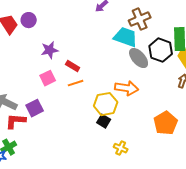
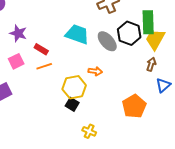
cyan trapezoid: (126, 37) -> (77, 34), moved
purple star: (50, 50) -> (18, 33), turned 30
orange arrow: (127, 88) -> (95, 71), size x0.6

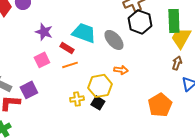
black hexagon: (129, 33) -> (140, 22), moved
cyan trapezoid: (77, 34) -> (84, 33), moved
gray ellipse: (107, 41) -> (114, 40), moved
yellow cross: (89, 131) -> (77, 99), moved, turned -32

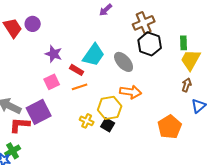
green rectangle: (174, 21) -> (184, 43), size x0.6
cyan trapezoid: (84, 33) -> (94, 55), turned 105
orange arrow: (121, 70) -> (131, 92), size x1.5
purple square: (29, 90) -> (39, 112), size x1.4
yellow cross: (77, 99) -> (87, 121), turned 32

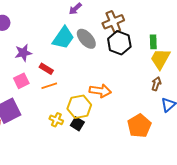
purple star: (54, 54) -> (23, 53), turned -30
cyan trapezoid: (94, 55) -> (63, 38), moved
gray ellipse: (124, 62) -> (86, 39), moved

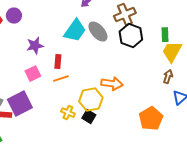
red rectangle: (46, 69) -> (58, 62), turned 64

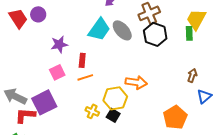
yellow trapezoid: (172, 52) -> (196, 19), moved

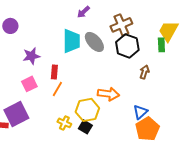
cyan trapezoid: (99, 29) -> (71, 41), turned -35
brown arrow: (192, 75) -> (144, 72), moved
orange line: (85, 77) -> (57, 89), turned -42
blue triangle: (204, 96) -> (140, 112), moved

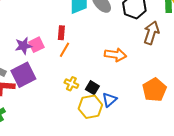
purple star: (31, 56) -> (23, 46), moved
brown arrow: (144, 72) -> (151, 33), size x1.6
yellow hexagon: (87, 110) -> (90, 107), moved
blue triangle: (140, 112) -> (109, 100), moved

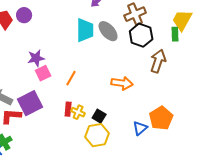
red rectangle: (61, 33) -> (68, 109), moved
purple star: (23, 46) -> (36, 58), moved
blue triangle: (109, 100) -> (140, 128), moved

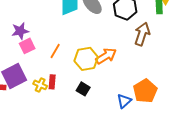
orange arrow: (122, 83) -> (106, 56), turned -40
yellow cross: (78, 112) -> (40, 85), moved
yellow hexagon: (97, 135) -> (86, 59), moved

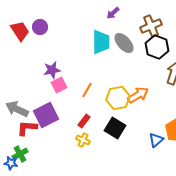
red rectangle: (52, 82) -> (84, 121), turned 32
yellow cross: (40, 85) -> (83, 140), moved
black square: (83, 89) -> (115, 128), size x1.5

